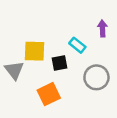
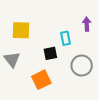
cyan rectangle: (77, 45) -> (65, 38), turned 40
yellow square: (34, 51) -> (21, 30), moved

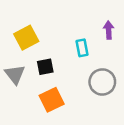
yellow square: (21, 30) -> (26, 38), turned -30
black square: (50, 53) -> (45, 67), moved

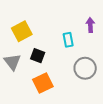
black square: (45, 67) -> (38, 56), turned 32

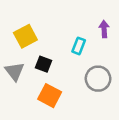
cyan rectangle: (68, 40) -> (79, 46), turned 32
orange square: (43, 83) -> (50, 96), turned -36

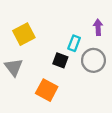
black square: (44, 64) -> (60, 60), moved
gray circle: (98, 79) -> (93, 60), moved

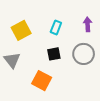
cyan rectangle: (74, 43) -> (56, 27), moved
black square: (60, 60) -> (54, 54), turned -32

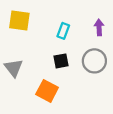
yellow square: (21, 30) -> (19, 21), moved, turned 36

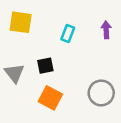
black square: (61, 61) -> (45, 66), moved
gray circle: (94, 61) -> (101, 93), moved

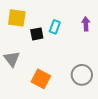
black square: (45, 66) -> (37, 34), moved

